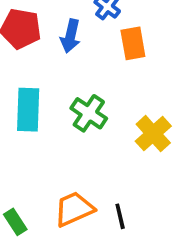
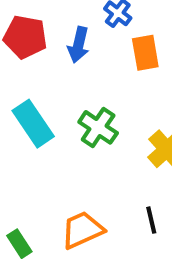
cyan rectangle: (28, 110) -> (33, 124), turned -36
black line: (120, 216) -> (151, 220), moved

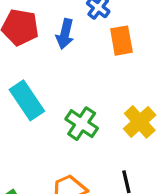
green cross: (98, 127) -> (82, 124), moved

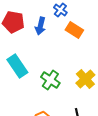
orange rectangle: (121, 41) -> (74, 30), turned -48

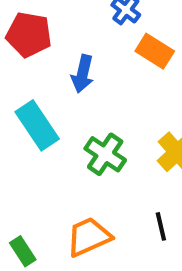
blue arrow: (40, 26) -> (83, 74), moved

